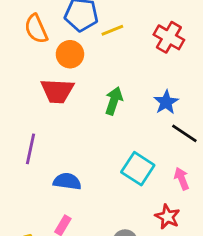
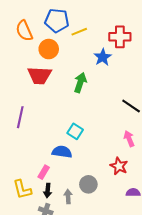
red cross: (169, 37) -> (120, 37), turned -30
blue star: (166, 102) -> (103, 57), moved
cyan square: (138, 169) -> (75, 131), moved, size x0.7
blue semicircle: (67, 181) -> (62, 152), moved

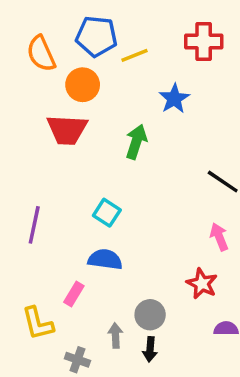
red cross: (120, 37) -> (204, 42), moved
purple line: (20, 117) -> (34, 225), moved
cyan square: (75, 131) -> (107, 213), moved
black arrow: (48, 190) -> (150, 349), moved

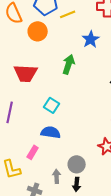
red trapezoid: (67, 130) -> (26, 73), moved

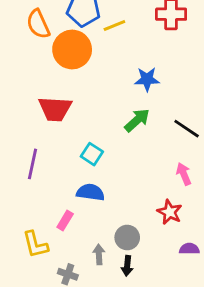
orange circle: (38, 31) -> (72, 50), size x1.4
blue star: (91, 39) -> (147, 79), moved, turned 30
green arrow: (69, 64) -> (137, 120), moved, turned 30

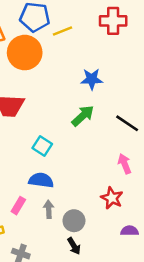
gray arrow: (99, 254) -> (49, 209), moved
black arrow: (127, 266) -> (74, 246), turned -36

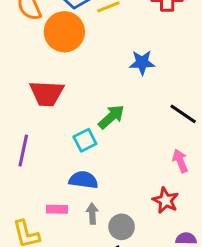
green arrow: (83, 116) -> (111, 117), moved
cyan square: (42, 146) -> (85, 140), turned 30
pink rectangle: (18, 206) -> (57, 209), turned 60

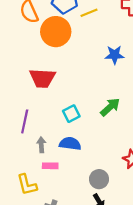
green arrow: (111, 117) -> (110, 107), moved
gray arrow: (92, 214) -> (41, 145), moved

